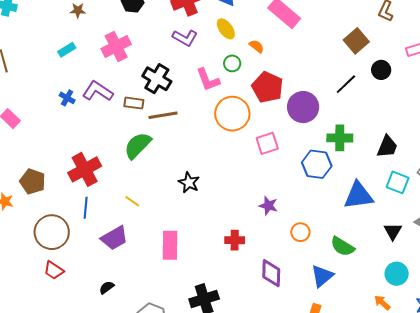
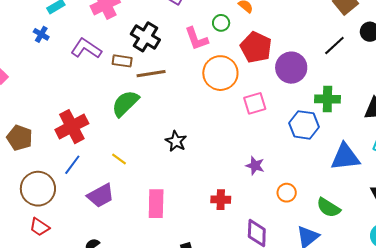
blue cross: (67, 98) -> (41, 34), moved
blue line: (86, 208) -> (72, 165), turned 30

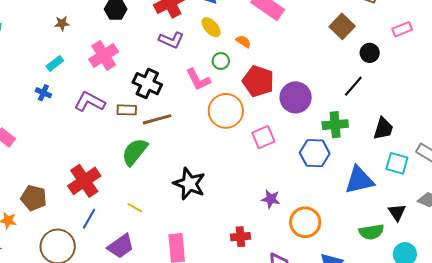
black line: (334, 45) -> (353, 86), moved
black star: (176, 141) -> (189, 184), size x1.5
orange circle: (287, 193) -> (305, 222), size x1.6
green semicircle: (328, 208) -> (371, 232), moved, turned -35

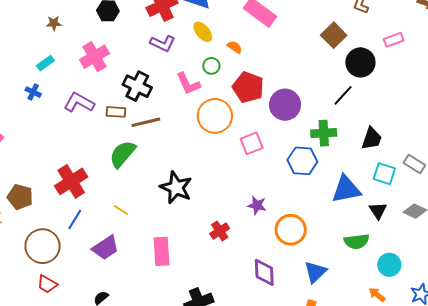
black circle: (370, 53) -> (360, 62), size x1.5
black triangle: (397, 212) -> (378, 211), moved
red cross: (240, 237) -> (220, 231), moved, turned -30

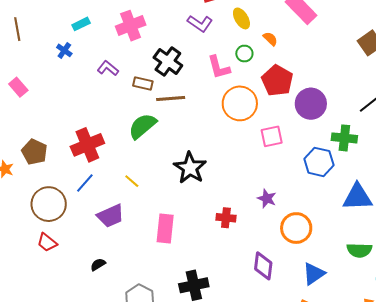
purple L-shape: (79, 103) -> (108, 68), size x0.7
red cross: (220, 231) -> (226, 218), turned 30

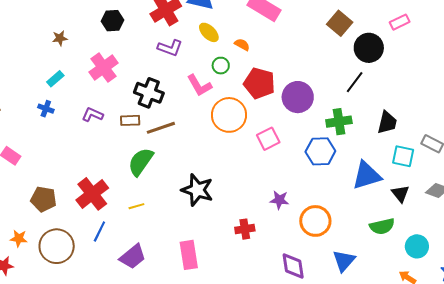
brown pentagon: (34, 152) -> (44, 199), moved
yellow line: (132, 181) -> (136, 206), moved, turned -42
brown circle: (49, 204) -> (57, 246), moved

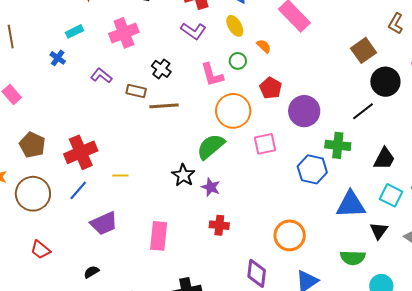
red pentagon: (259, 83) -> (271, 88), size x0.7
black cross: (149, 93) -> (161, 69), size x0.7
green semicircle: (141, 162) -> (211, 147), moved
black star: (197, 190) -> (183, 175), size x0.7
purple star: (279, 200) -> (211, 187), moved

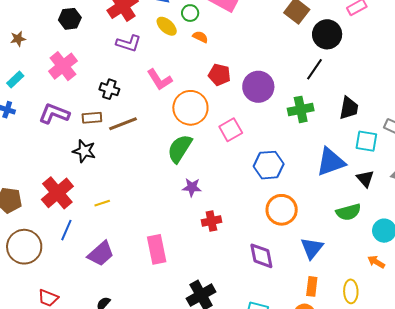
green circle: (238, 61) -> (190, 13), moved
purple L-shape: (101, 76) -> (54, 114), size x1.4
blue hexagon: (312, 169) -> (269, 165), moved
black star: (183, 175) -> (84, 151), moved

